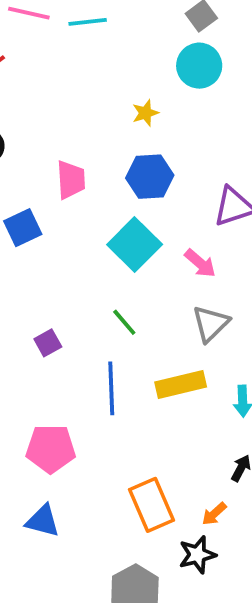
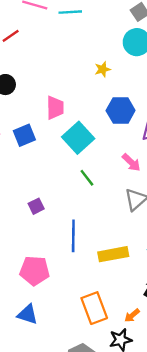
blue hexagon: (150, 177) -> (121, 111), moved
cyan square: (135, 244) -> (78, 138), moved
green line: (124, 322) -> (87, 178), moved
yellow rectangle: (181, 384) -> (113, 254), moved

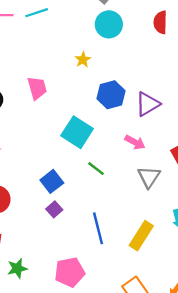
pink trapezoid: (55, 108) -> (37, 88), moved
blue square: (24, 135) -> (52, 181), moved
yellow rectangle: (113, 254) -> (141, 236), turned -32

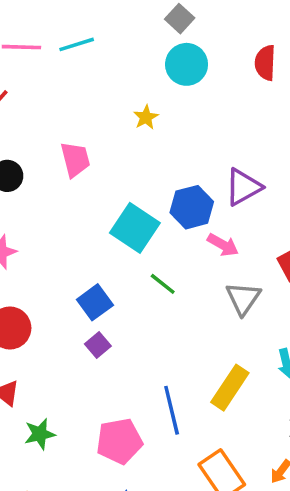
blue hexagon: (111, 95) -> (192, 207), moved
blue line: (98, 228) -> (172, 410), moved

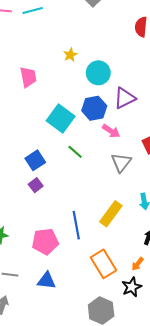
cyan circle: (187, 64) -> (98, 73), moved

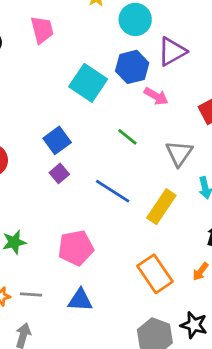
green line: (75, 152) -> (127, 137), moved
gray triangle: (121, 162) -> (179, 153), moved
blue line: (76, 225) -> (113, 191), moved, turned -44
black star: (132, 287) -> (194, 325), moved, turned -30

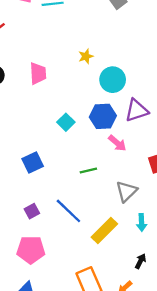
cyan square: (88, 83) -> (66, 122), size x0.6
green line: (127, 137) -> (88, 171), turned -63
purple square: (59, 173) -> (32, 211), moved

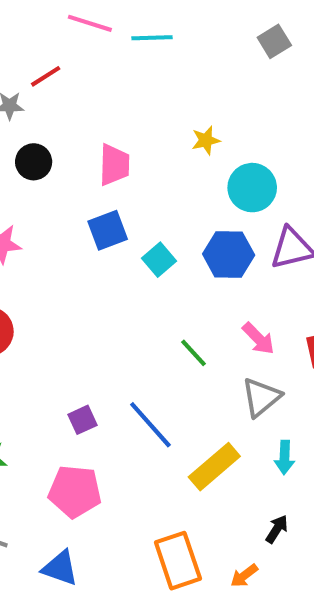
pink arrow: (117, 143) -> (258, 339), moved
blue square: (33, 163) -> (108, 230), moved
green line: (88, 171) -> (194, 353), turned 56

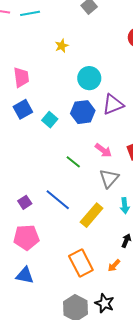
yellow star: (206, 140) -> (62, 46), moved

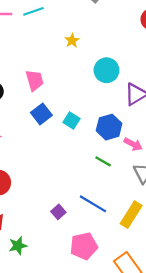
blue hexagon: (83, 112) -> (109, 127), moved
pink pentagon: (26, 237) -> (84, 246), moved

